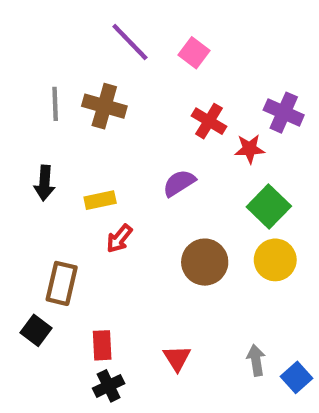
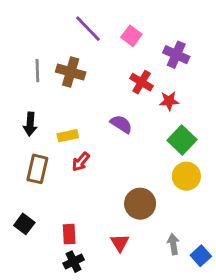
purple cross: (284, 113) -> (176, 55), moved
purple semicircle: (179, 183) -> (121, 124), turned 65
brown circle: (205, 262) -> (140, 204), moved
brown rectangle: (62, 283) -> (37, 169), moved

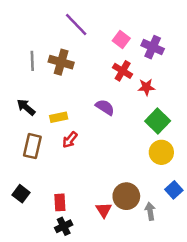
pink square: (131, 36) -> (121, 40), moved
black arrow: (30, 124) -> (26, 107), turned 126
brown circle: (140, 204) -> (126, 196), moved
blue square: (201, 256) -> (174, 190), moved

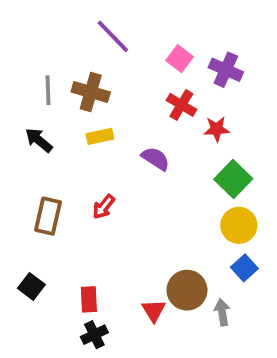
black arrow: (26, 107) -> (39, 140), moved
yellow rectangle: (59, 117) -> (100, 136), moved
blue square: (174, 190) -> (244, 268), moved

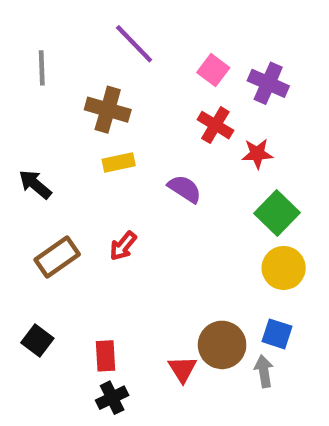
gray line: (48, 90) -> (42, 68), moved
black arrow: (39, 140) -> (35, 184), moved
brown rectangle: (48, 216) -> (57, 257), turned 42
blue square: (244, 268) -> (277, 334), moved, turned -30

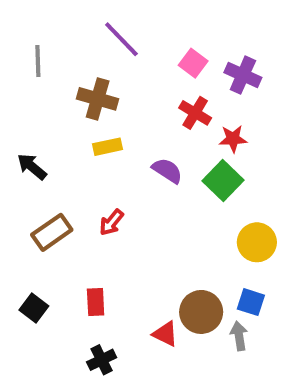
green square: (277, 213) -> (223, 181), moved
red rectangle: (106, 356) -> (96, 302), moved
red triangle: (182, 369) -> (165, 334), turned -32

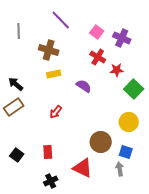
green square: (223, 181) -> (134, 89), moved
brown rectangle: (52, 232) -> (14, 107), moved
brown circle: (201, 312) -> (101, 142), moved
red triangle: (165, 334) -> (83, 168), size x1.5

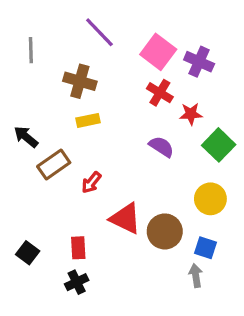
pink square: (97, 32) -> (158, 52), size x1.5
purple semicircle: (84, 86) -> (161, 147), moved
brown rectangle: (14, 107) -> (54, 165), moved
red triangle: (83, 168) -> (126, 218), moved
black cross: (51, 181) -> (77, 282), moved

